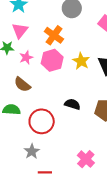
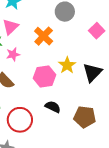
pink hexagon: (52, 60) -> (45, 77), moved

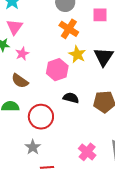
pink square: (97, 31) -> (100, 15), turned -35
orange cross: (44, 36) -> (69, 29), moved

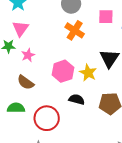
yellow star: (77, 54) -> (88, 73), moved

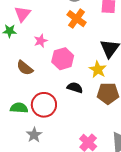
pink star: (28, 55) -> (41, 41), moved
yellow star: (88, 73) -> (98, 69), moved
green semicircle: (16, 108) -> (19, 108), moved

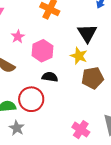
black semicircle: (75, 88) -> (50, 77), moved
gray star: (34, 135) -> (17, 128), moved

